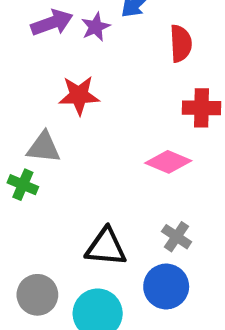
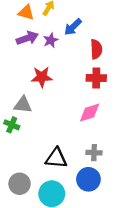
red cross: (201, 108) -> (96, 78), moved
pink diamond: (168, 162) -> (90, 113), turned -40
gray cross: (177, 237) -> (94, 153), turned -32

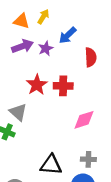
red star: (42, 77) -> (37, 85), turned -30
red cross: (96, 78) -> (63, 86), moved
gray triangle: (23, 105) -> (18, 112), turned 36

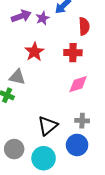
red cross: (63, 86) -> (73, 53), moved
gray triangle: (18, 112) -> (17, 77), turned -30
black triangle: (51, 165) -> (48, 126), turned -45

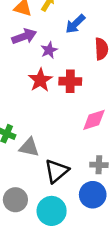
purple star: (43, 18) -> (49, 50), moved
red cross: (73, 53) -> (70, 81), moved
gray triangle: (17, 77) -> (29, 147), moved

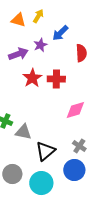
purple arrow: (24, 36) -> (18, 54), moved
purple star: (49, 50) -> (40, 45), moved
gray cross: (99, 165) -> (79, 146), turned 32

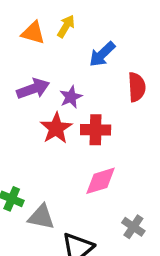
purple star: (40, 45) -> (71, 97), moved
pink diamond: (75, 110) -> (100, 181), moved
gray cross: (79, 146) -> (133, 227), moved

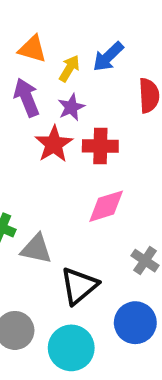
yellow arrow: (66, 26) -> (69, 68), moved
orange triangle: (33, 33) -> (32, 49), moved
purple arrow: (33, 89) -> (27, 97), turned -92

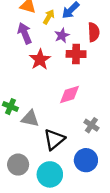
purple star: (71, 107) -> (62, 35), moved
red cross: (100, 146) -> (76, 54), moved

